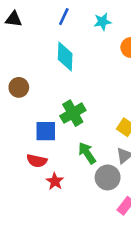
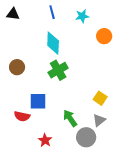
blue line: (64, 17) -> (52, 12), turned -40
green cross: (73, 113) -> (58, 70), moved
red semicircle: (37, 161) -> (22, 116), moved

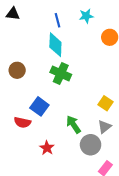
blue line: (52, 12) -> (58, 20), moved
green cross: (58, 70) -> (61, 73), turned -36
blue square: (38, 101) -> (39, 106), turned 36

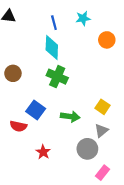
green arrow: (74, 125) -> (70, 116), moved, turned 132

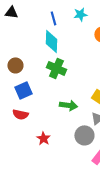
blue square: (36, 110) -> (23, 90), moved, turned 30

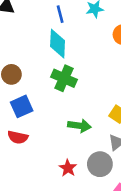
red star: (43, 138) -> (68, 168), moved

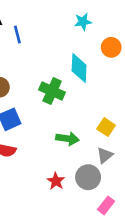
blue line: (60, 14) -> (17, 34), moved
cyan diamond: (58, 44) -> (79, 68), moved

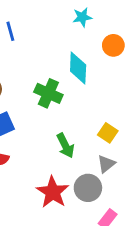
green arrow: (68, 139) -> (65, 146), turned 55
red star: (56, 181) -> (53, 192), size x1.6

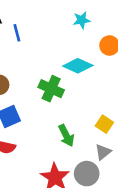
cyan diamond: (78, 68) -> (78, 66), turned -68

